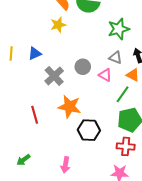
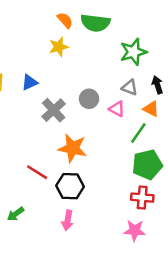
red line: (35, 115) -> (37, 172), moved, turned -42
black hexagon: (89, 130) -> (70, 186), moved

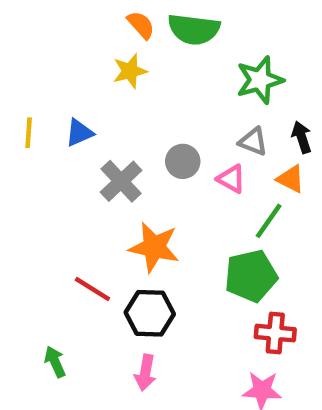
green pentagon: (147, 165) -> (251, 276), moved
green arrow: (16, 214) -> (55, 362), turned 102

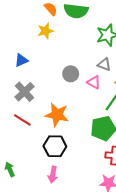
gray cross: (121, 181) -> (24, 92), moved
red line: (92, 289) -> (22, 120), moved

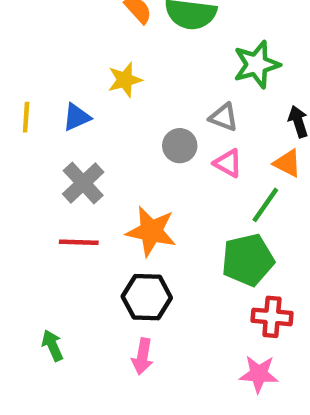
yellow star: (45, 31) -> (125, 80), moved
gray triangle: (104, 64) -> (224, 117), moved
red line: (22, 120) -> (79, 242), turned -30

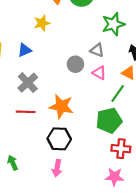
yellow star: (125, 80) -> (42, 23), moved

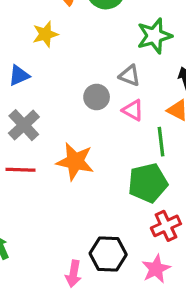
green line: (118, 93) -> (161, 142), turned -42
black hexagon: (59, 139) -> (108, 254), moved
red cross: (121, 149) -> (166, 226), turned -30
pink arrow: (57, 168) -> (73, 274), moved
pink star: (114, 177) -> (156, 269), turned -30

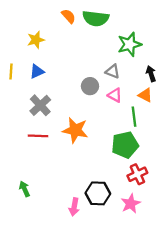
yellow star: (45, 34) -> (36, 40), moved

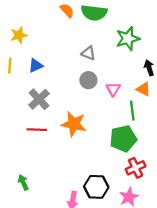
yellow star: (36, 40) -> (19, 35), moved
gray triangle: (113, 71) -> (88, 53), moved
pink triangle: (115, 95) -> (113, 89), turned 32

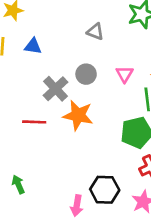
blue triangle: (36, 66) -> (33, 46), turned 32
gray circle: (88, 80) -> (86, 74), moved
gray cross: (39, 99) -> (55, 89), moved

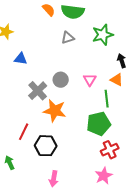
gray triangle: (95, 32) -> (68, 38), moved, turned -40
red line: (34, 122) -> (24, 132), moved, turned -66
black hexagon: (105, 190) -> (46, 146), moved

